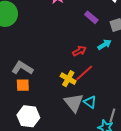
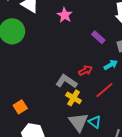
gray L-shape: (22, 68) -> (66, 81), moved
red line: (84, 73) -> (104, 90), moved
orange square: (23, 85) -> (20, 107), moved, turned -32

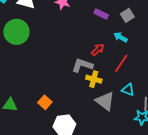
cyan arrow: (111, 65) -> (121, 37), turned -104
cyan triangle: (95, 122) -> (128, 90), moved

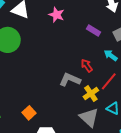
red arrow: (98, 50) -> (87, 66), turned -88
yellow cross: (94, 79) -> (91, 94), moved, turned 35

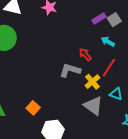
purple rectangle: (94, 30) -> (99, 18), moved, turned -56

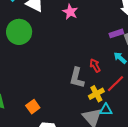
gray L-shape: (70, 70) -> (77, 78), turned -105
cyan triangle: (116, 94) -> (106, 110), moved, turned -32

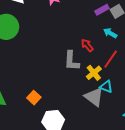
cyan triangle: (106, 110) -> (106, 87), turned 32

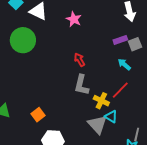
red arrow: (87, 45) -> (80, 60), moved
yellow cross: (94, 73) -> (101, 101), turned -35

